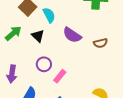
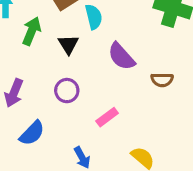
green arrow: (13, 33) -> (32, 31), turned -42
pink rectangle: (60, 76) -> (107, 117), moved

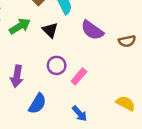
green arrow: (32, 31) -> (20, 26), turned 50
pink rectangle: (107, 117) -> (79, 76), moved

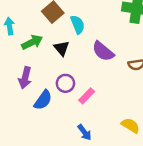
purple arrow: (17, 76) -> (25, 78), moved
blue semicircle: (37, 104) -> (43, 100), moved

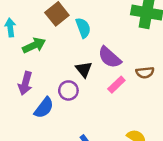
black triangle: (62, 48) -> (84, 69), moved
pink rectangle: (87, 96) -> (116, 85), moved

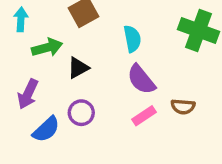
cyan semicircle: (83, 28) -> (132, 39), moved
black triangle: (84, 69) -> (78, 68), moved, turned 30

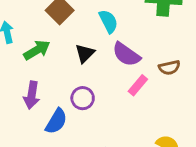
black triangle: (78, 68) -> (85, 53), moved

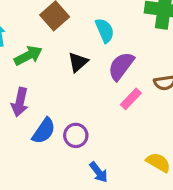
purple semicircle: (126, 54) -> (121, 66), turned 88
purple circle: (83, 98) -> (76, 135), moved

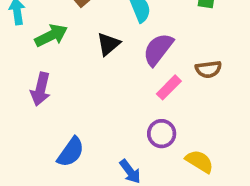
blue semicircle: (44, 131) -> (71, 152), moved
purple circle: (76, 135) -> (162, 134), moved

